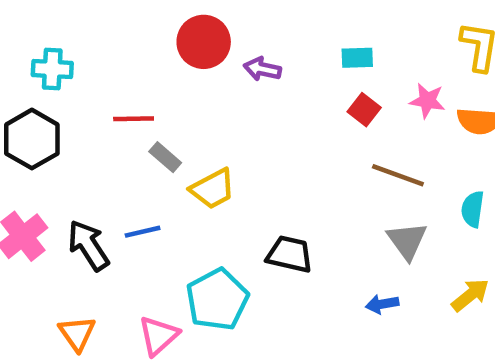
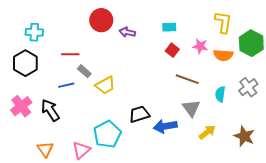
blue line: (143, 232) -> (66, 85), moved
black trapezoid: (290, 254) -> (139, 114), turned -30
yellow arrow: (470, 295) -> (207, 132), moved
blue arrow: (382, 304) -> (165, 126), moved, size x1.6

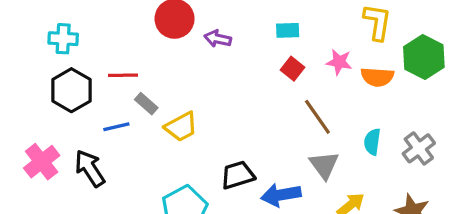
black hexagon: (25, 63) -> (71, 90), moved
brown line: (187, 79) -> (317, 117), turned 35
gray cross: (248, 87) -> (419, 148), moved

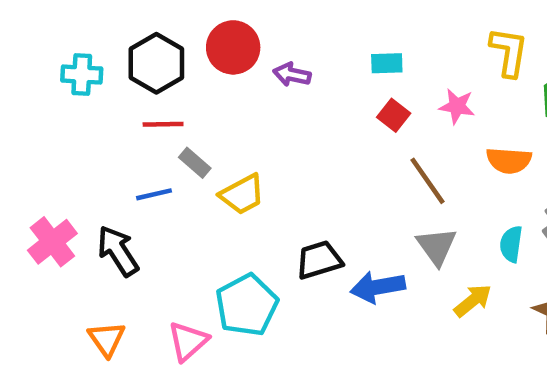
orange semicircle: (377, 77) -> (509, 160), moved
black hexagon: (71, 90) -> (156, 63), moved
cyan semicircle: (372, 142) -> (511, 244), moved

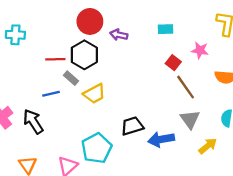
black hexagon: (156, 63) -> (84, 55), moved
red square: (394, 115) -> (173, 63), moved

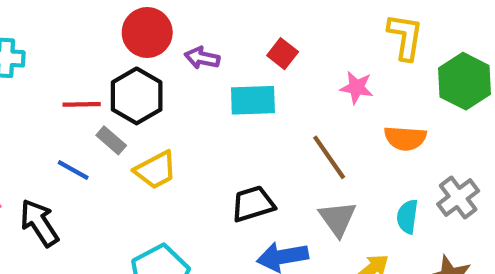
cyan rectangle: (166, 29) -> (253, 100), moved, size x1.5
red square: (173, 63) -> (283, 54), moved
blue line: (51, 94) -> (73, 170), turned 42
black trapezoid: (132, 126) -> (253, 204), moved

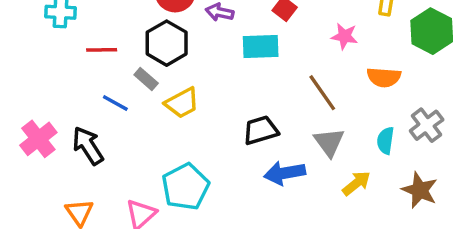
red line: (82, 104) -> (102, 50), moved

